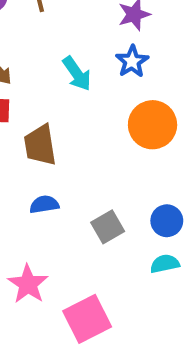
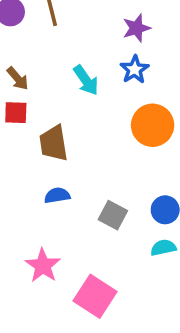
gray square: (108, 227) -> (113, 215), turned -32
pink square: (87, 319) -> (95, 296), turned -30

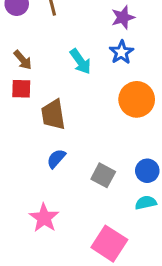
blue semicircle: (57, 195) -> (56, 159), turned -40
pink square: (95, 296) -> (109, 244), moved

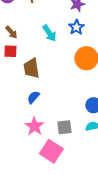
gray square: (103, 175) -> (64, 127), moved, turned -35
pink star: (44, 218) -> (34, 126), moved
pink square: (109, 244) -> (51, 151), moved

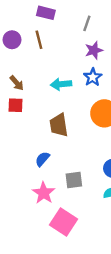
cyan arrow: (49, 33) -> (61, 84), turned 120
brown trapezoid: (31, 68) -> (59, 125), moved
gray square: (64, 127) -> (74, 180), moved

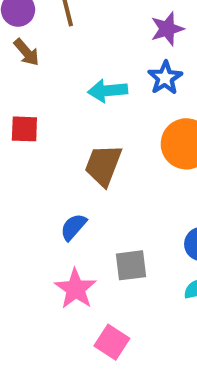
brown arrow: (17, 83) -> (27, 52), moved
brown trapezoid: (59, 125) -> (103, 165), turned 30
pink square: (63, 222) -> (112, 342), size x0.7

